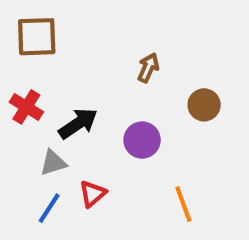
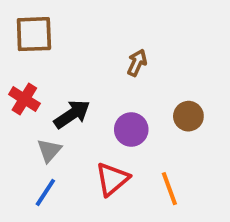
brown circle: (204, 105) -> (188, 116), moved
gray triangle: (53, 163) -> (49, 150), turned -32
red triangle: (92, 194) -> (112, 179), moved, size x1.4

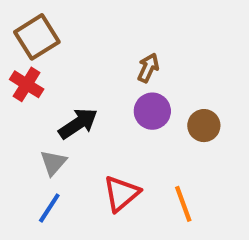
brown square: (34, 34) -> (37, 37), turned -30
red cross: (24, 99) -> (27, 84), moved
purple circle: (131, 129) -> (152, 111), moved

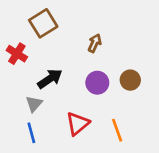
brown square: (37, 37) -> (43, 23), moved
purple circle: (152, 111) -> (97, 83), moved
blue line: (49, 208) -> (31, 133), turned -48

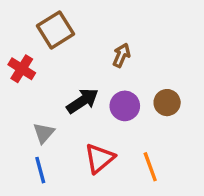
black arrow: (50, 79) -> (83, 101), moved

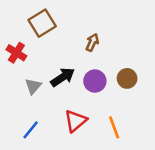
gray triangle: (44, 133) -> (33, 86), moved
blue line: (40, 170) -> (31, 130), turned 54

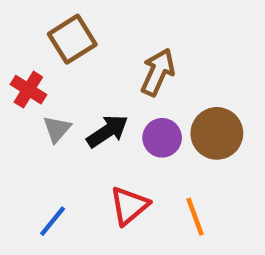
brown arrow: (92, 42) -> (158, 72), size x1.5
brown circle: (127, 78) -> (217, 133), size x1.5
gray triangle: (33, 86) -> (57, 129), moved

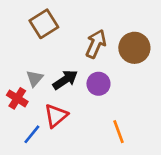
red cross: (28, 90) -> (17, 98), moved
brown circle: (217, 133) -> (134, 48), moved
red triangle: (129, 206) -> (56, 116), moved

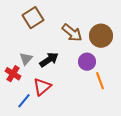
brown arrow: (96, 44) -> (72, 33), turned 105
purple circle: (98, 84) -> (87, 62), moved
orange line: (118, 132) -> (100, 81), moved

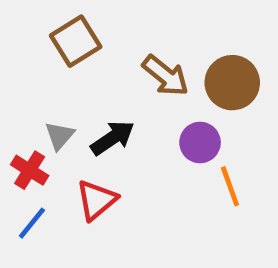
blue line: (24, 101) -> (32, 223), moved

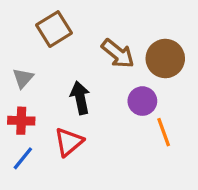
gray triangle: (60, 136) -> (23, 78), moved
black arrow: (113, 138) -> (80, 98), turned -68
red cross: (30, 170) -> (21, 121), turned -30

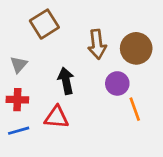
brown arrow: (118, 54) -> (97, 44), turned 44
red triangle: (69, 142) -> (57, 117), turned 45
blue line: (23, 158) -> (19, 131), turned 35

